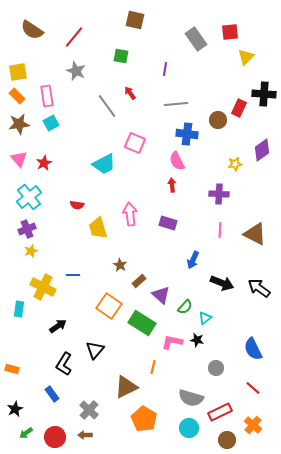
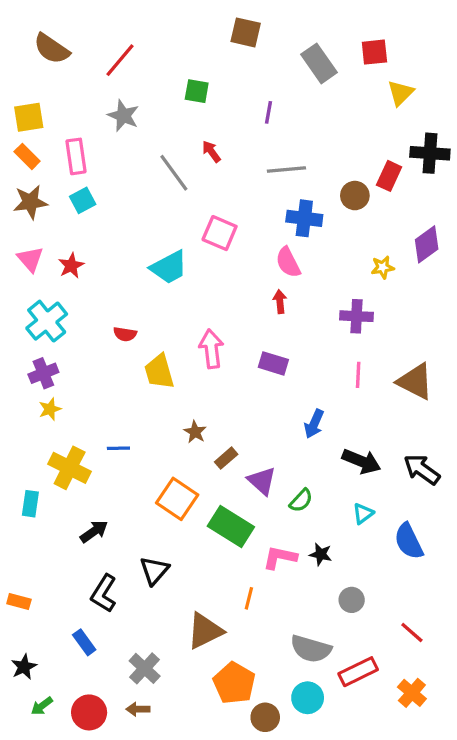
brown square: (135, 20) -> (246, 32), moved
cyan triangle: (205, 318) -> (363, 513), moved
blue semicircle: (253, 349) -> (409, 541), moved
brown circle: (227, 440) -> (265, 717), moved

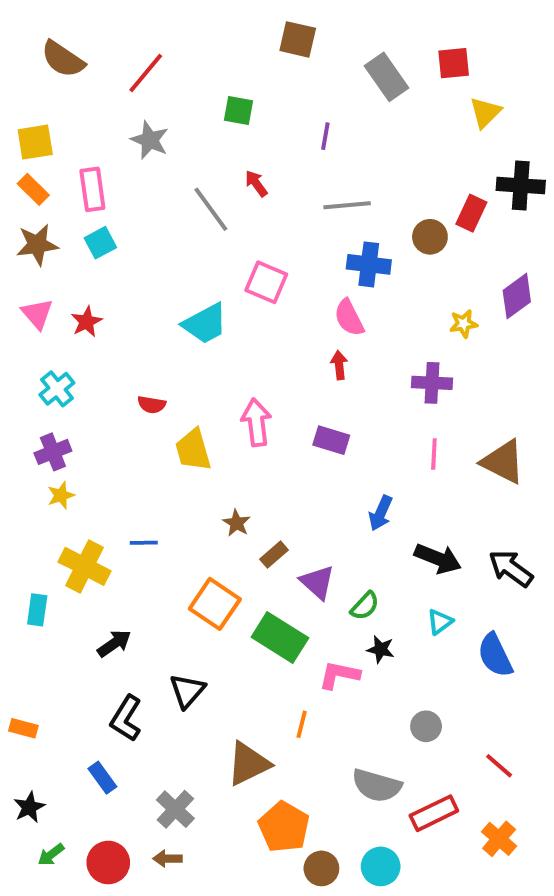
cyan cross: (47, 321) -> (57, 389), size x0.7
black star: (321, 554) -> (381, 649), moved
cyan circle: (308, 698) -> (381, 866), moved

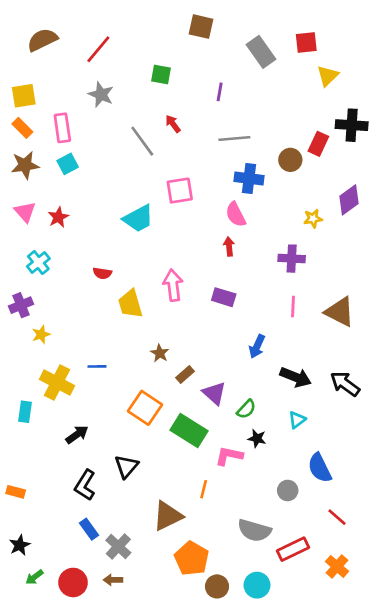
brown semicircle: (63, 59) -> (42, 40), turned 120
pink square: (266, 282) -> (180, 191), turned -32
purple cross: (53, 452) -> (21, 305), moved
blue semicircle: (495, 655) -> (320, 468), moved
blue rectangle: (102, 778) -> (89, 529), moved

